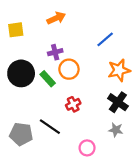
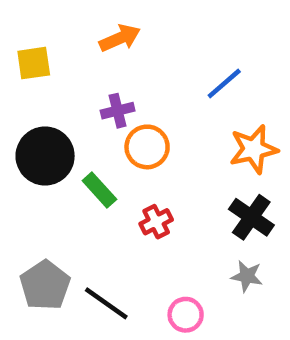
green rectangle: (48, 79) -> (99, 190), moved
black line: (50, 127) -> (106, 303), moved
gray pentagon: (21, 134) -> (45, 285), turned 30

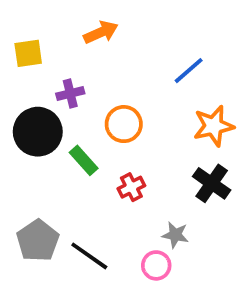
purple cross: (118, 111) -> (70, 93), moved
gray star: (247, 276) -> (175, 235), moved

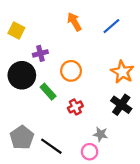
orange arrow: (101, 32) -> (74, 22), moved, turned -96
yellow square: (28, 53) -> (16, 30), turned 35
blue line: (189, 71) -> (111, 26), moved
orange star: (214, 126) -> (122, 72), turned -30

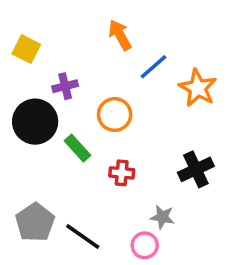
blue line: (111, 26) -> (154, 67), moved
orange star: (122, 72) -> (198, 88), moved
black cross: (121, 105) -> (196, 169), turned 30
red cross: (75, 107) -> (122, 173), turned 32

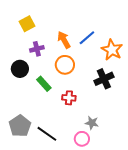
orange arrow: (120, 35) -> (64, 40), moved
yellow square: (26, 49) -> (27, 24), moved, turned 35
black circle: (35, 122) -> (20, 69), size x0.7
black cross: (196, 169) -> (104, 79), moved

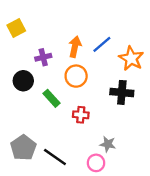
yellow square: (27, 24) -> (16, 28), moved
orange arrow: (64, 40) -> (75, 47), turned 42
black cross: (104, 79) -> (122, 92), turned 30

